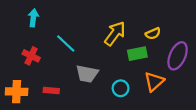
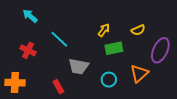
cyan arrow: (33, 18) -> (30, 16), turned -56
yellow arrow: (115, 33) -> (104, 30), size x0.6
green rectangle: (137, 54) -> (114, 48), moved
red rectangle: (51, 91) -> (58, 87), moved, turned 56

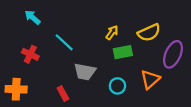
yellow semicircle: (138, 30) -> (149, 33), size x1.5

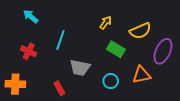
yellow arrow: (112, 33) -> (106, 23), moved
cyan line: (64, 42) -> (60, 40), turned 66
green rectangle: (123, 52) -> (116, 49), turned 42
orange triangle: (150, 79) -> (141, 75), turned 30

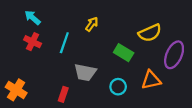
yellow arrow: (106, 23) -> (92, 24), moved
red cross: (29, 51) -> (33, 42), moved
orange cross: (15, 84) -> (16, 90), turned 30
red rectangle: (59, 88) -> (63, 94), turned 48

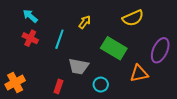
yellow semicircle: (150, 33) -> (133, 18), moved
green rectangle: (124, 53) -> (114, 48), size x1.4
cyan circle: (118, 87) -> (101, 85), moved
orange cross: (16, 90) -> (15, 83), turned 30

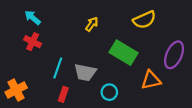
cyan line: (59, 39) -> (58, 68), moved

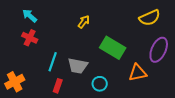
yellow semicircle: (144, 20) -> (150, 18), moved

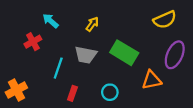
cyan arrow: (30, 16) -> (50, 21), moved
red cross: (30, 38) -> (33, 42), turned 35
gray trapezoid: (78, 66) -> (86, 55), moved
red rectangle: (58, 86) -> (72, 93), moved

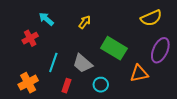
gray trapezoid: (86, 55) -> (83, 63), moved, turned 30
orange cross: (16, 90) -> (28, 83), moved

